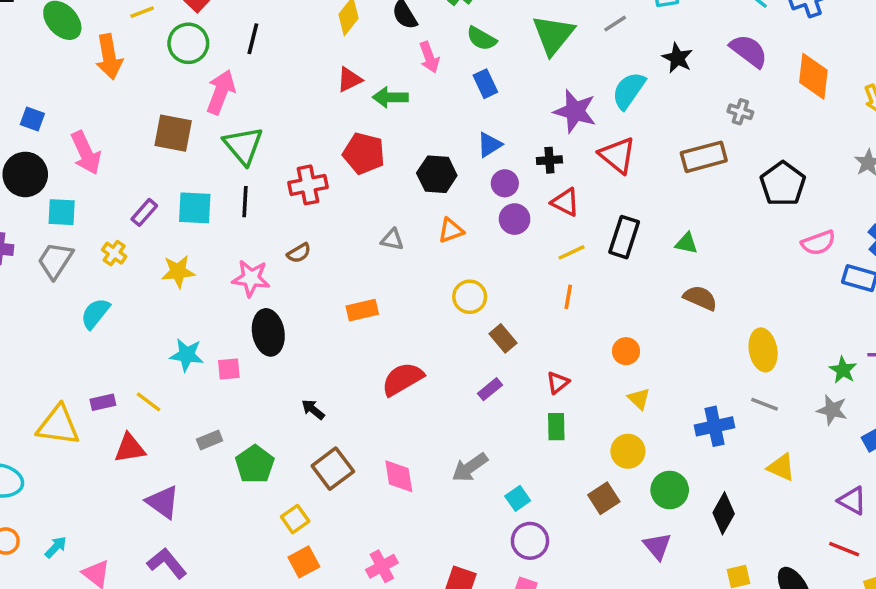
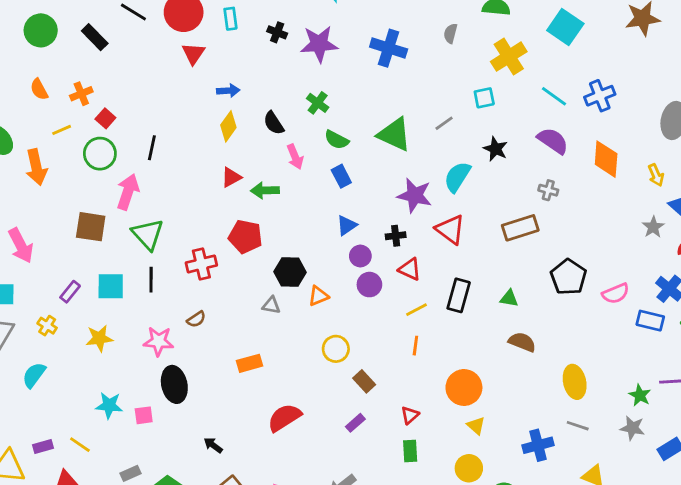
green triangle: (553, 35) -> (394, 134), turned -42
black hexagon: (437, 174) -> (290, 272), moved
black pentagon: (783, 184) -> (569, 277), moved
orange circle: (626, 351) -> (464, 388), size x1.6

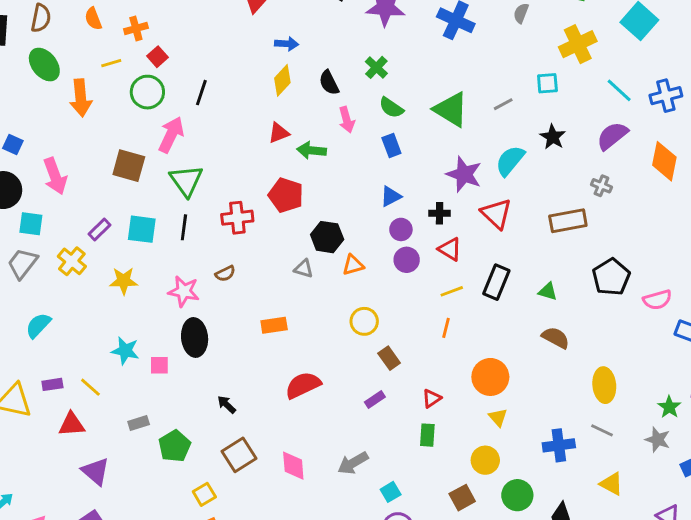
purple semicircle: (553, 141) -> (612, 136), turned -80
yellow cross: (47, 326) -> (72, 261), size x1.4
cyan semicircle: (34, 375) -> (38, 325), moved

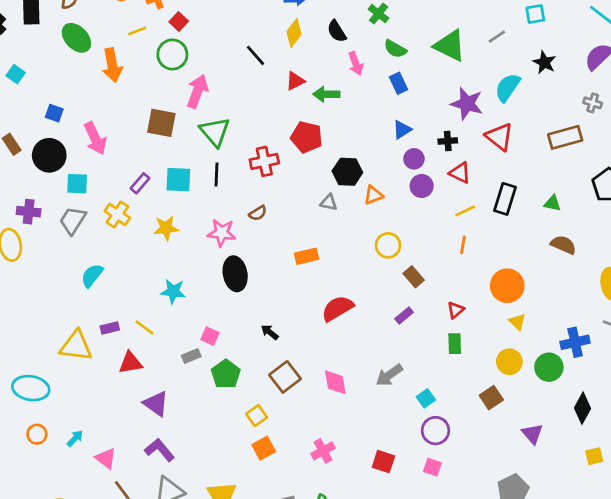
black line: (201, 93) -> (256, 55), moved, turned -55
pink square: (159, 365) -> (210, 336), moved, turned 30
green circle: (517, 495) -> (549, 367), moved

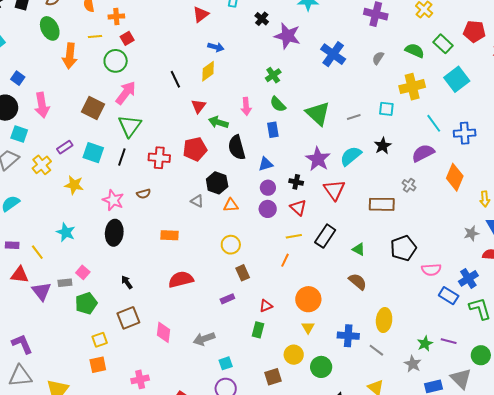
black semicircle: (337, 31) -> (237, 147), moved, size x1.4
red triangle: (295, 81) -> (199, 106), turned -42
red pentagon: (307, 137) -> (195, 149), turned 30
blue cross: (575, 342) -> (348, 336), moved
purple triangle: (156, 404) -> (41, 291), moved

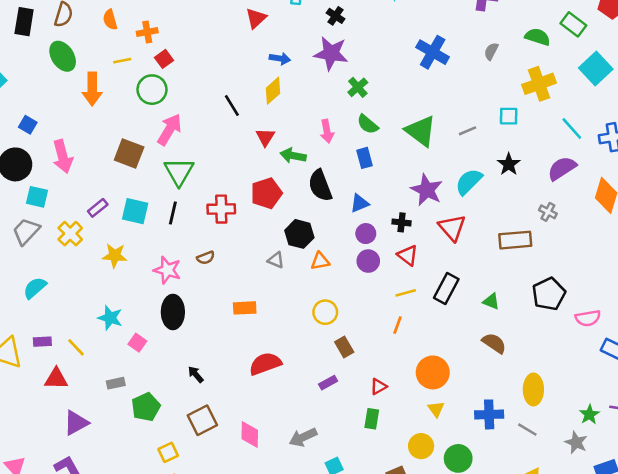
purple star: (287, 36) -> (331, 53), moved
pink square: (83, 272) -> (137, 343), moved
purple triangle: (41, 291) -> (76, 423), moved, turned 45

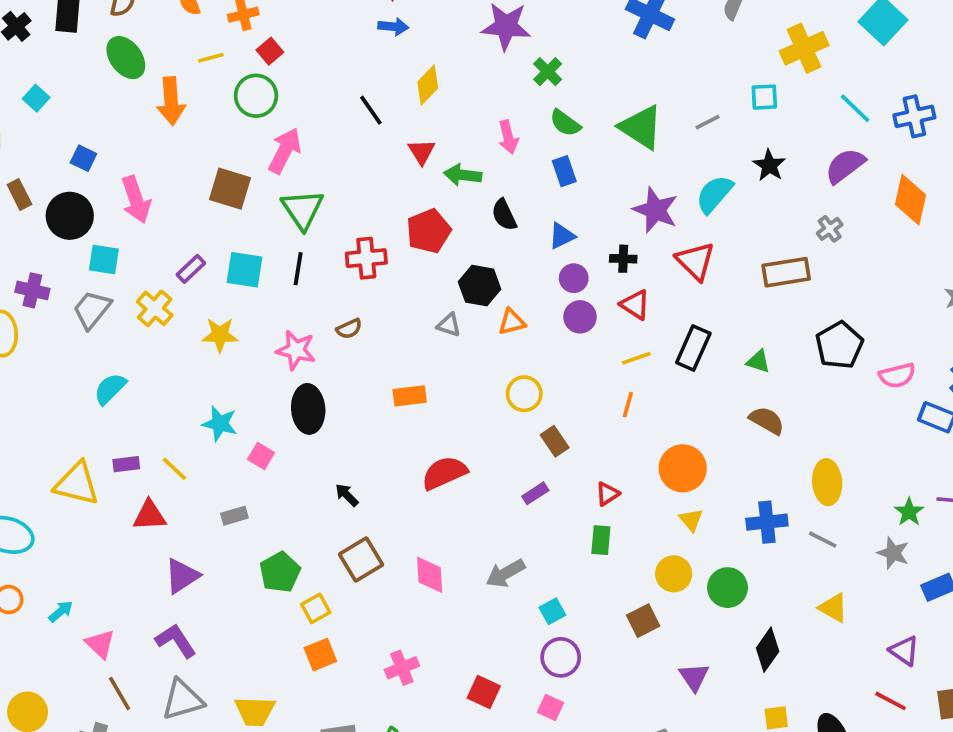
blue arrow: (280, 58) -> (393, 27), moved
black semicircle: (320, 186) -> (504, 215), size x0.7
gray cross: (548, 212) -> (830, 229), turned 30
green pentagon: (146, 407) -> (280, 572), moved

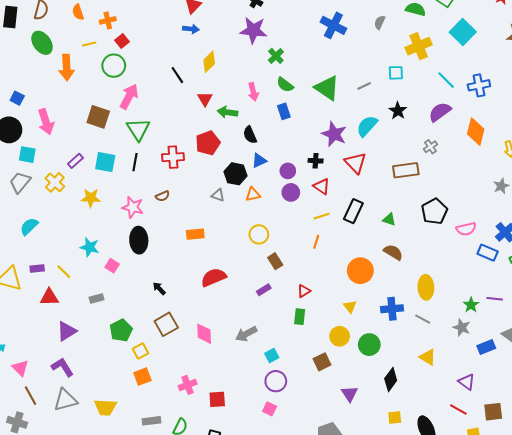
blue triangle: (562, 236) -> (259, 161), moved
orange circle: (683, 468) -> (360, 271), moved
red square: (484, 692) -> (217, 399), moved, turned -30

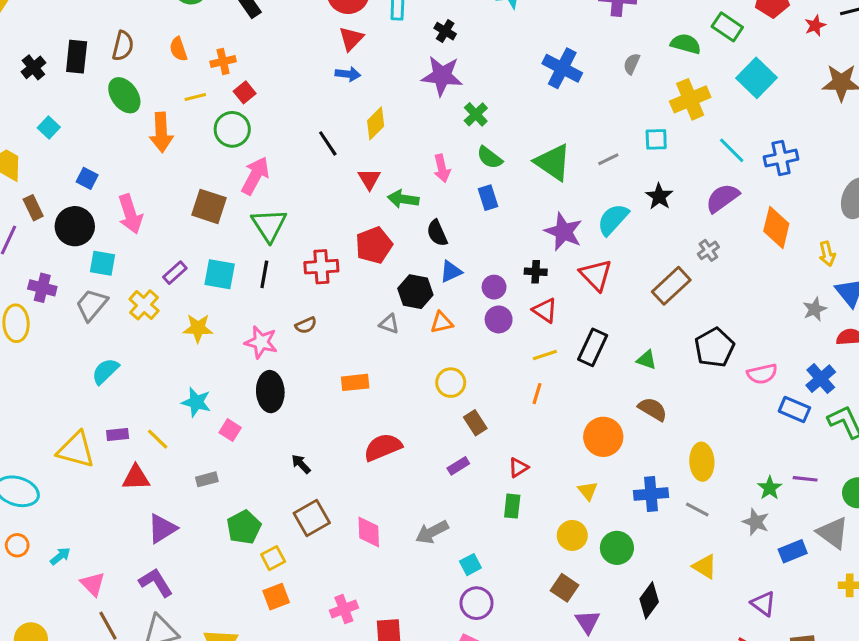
brown rectangle: (406, 170) -> (671, 286), turned -35
brown square: (322, 362) -> (564, 588), moved, turned -30

